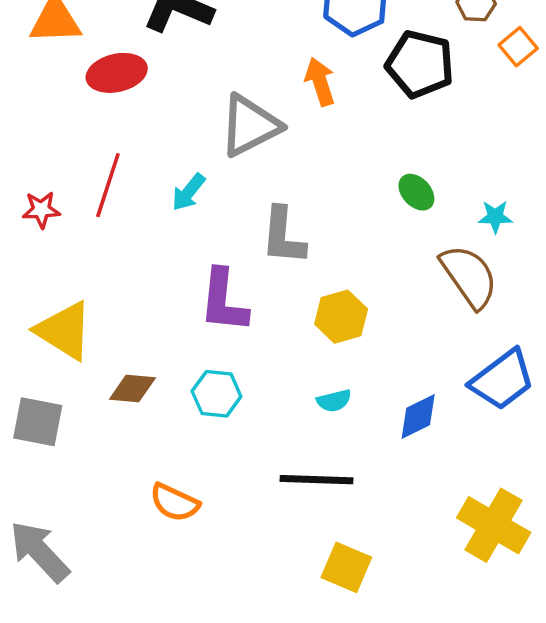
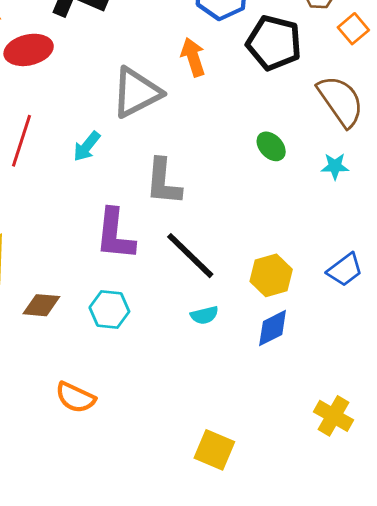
brown semicircle: (469, 276) -> (341, 101), moved
yellow hexagon: (341, 317) -> (271, 275), moved
blue trapezoid: (502, 380) -> (345, 270), moved, size x0.7
black line: (317, 480) -> (190, 256), moved, turned 42
yellow cross: (494, 525) -> (334, 416), size x0.7

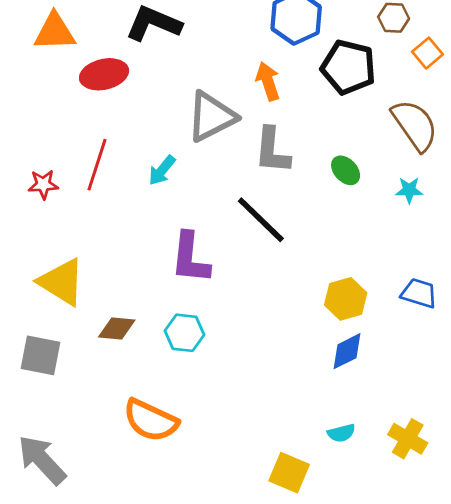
gray L-shape: (163, 182) -> (272, 151), moved
black line: (190, 256) -> (261, 220), moved
blue trapezoid: (345, 270) -> (419, 293), turned -126
cyan semicircle: (204, 315) -> (341, 433), moved
orange semicircle: (75, 397) -> (151, 420), size x1.4

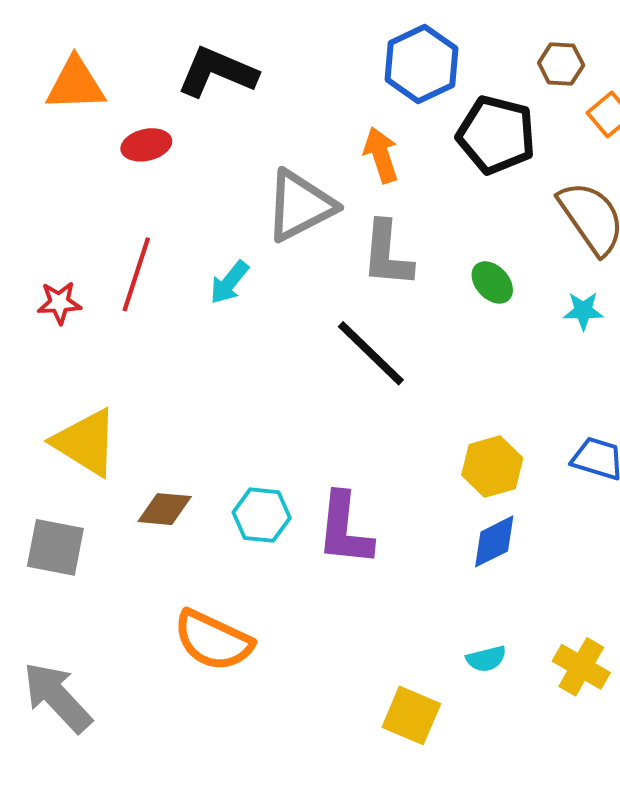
red ellipse: (104, 74) -> (146, 145), size x0.7
purple L-shape: (190, 258) -> (345, 529), moved

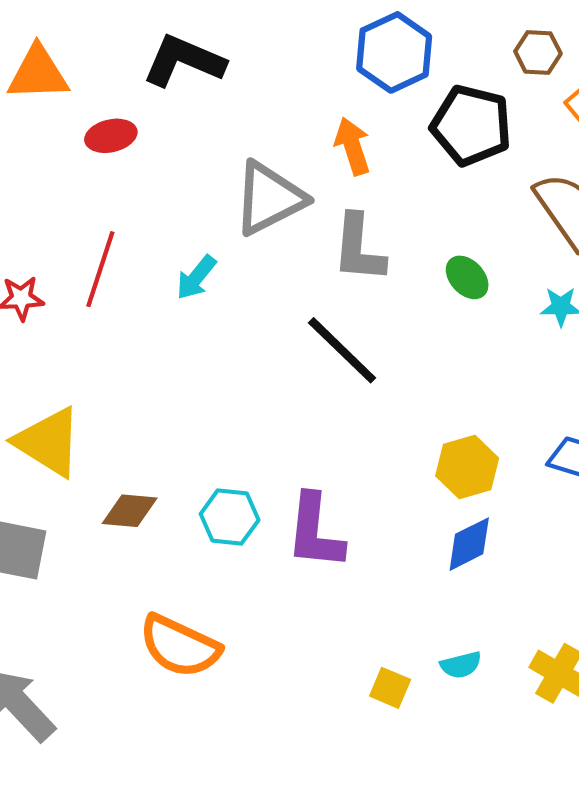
yellow square: (411, 715) -> (390, 688), moved, size x0.7

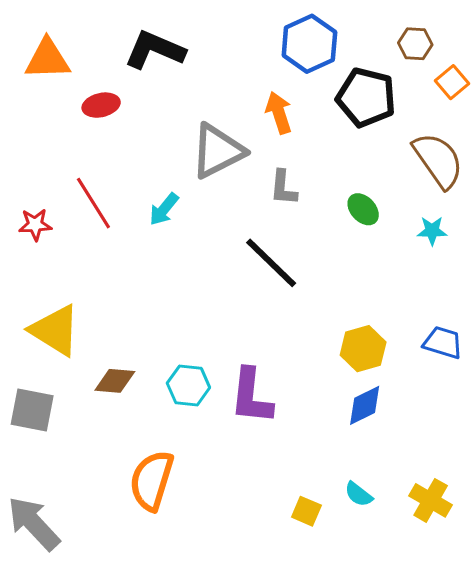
gray L-shape: (359, 248) -> (283, 188), size x0.7
red line: (100, 269) -> (93, 203), turned -50
orange semicircle: (180, 646) -> (152, 480), turned 82
cyan semicircle: (461, 665) -> (359, 494), turned 52

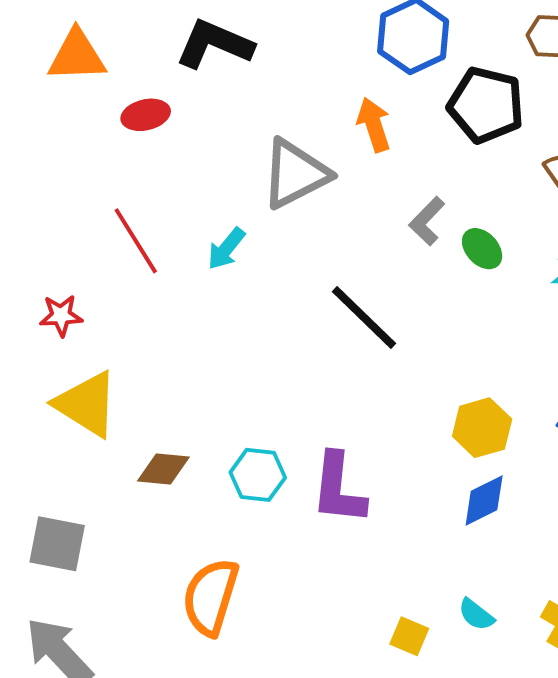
gray L-shape: (283, 188) -> (427, 221), moved, turned 39
red star: (35, 225) -> (61, 316), moved
gray square: (32, 410) -> (57, 544), moved

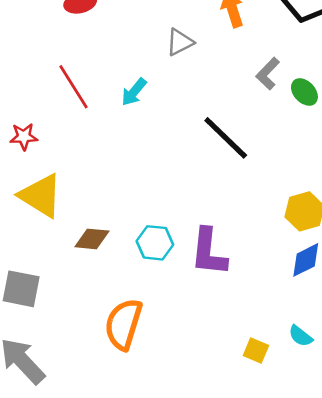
gray triangle: (295, 174) -> (180, 42), size x0.6

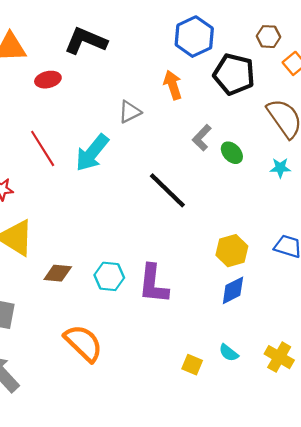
cyan arrow: (134, 92) -> (92, 153), size x1.6
orange semicircle: (123, 324) -> (83, 343), turned 117

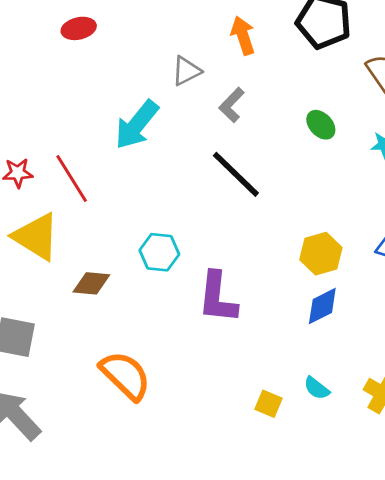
gray L-shape: (202, 138) -> (232, 105), moved
red line: (43, 148) -> (72, 179), moved
cyan hexagon: (109, 276) -> (159, 252), moved

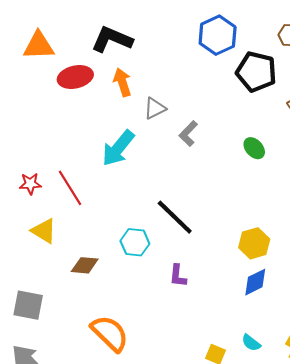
red ellipse: (79, 28) -> (75, 77), size x1.4
orange arrow: (243, 36) -> (122, 82), moved
black line: (236, 174) -> (175, 217), moved
yellow triangle: (36, 237) -> (44, 231), size x0.7
purple L-shape: (217, 298) -> (178, 276), size x0.6

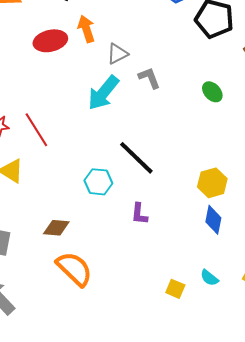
red ellipse: (75, 77) -> (50, 41), moved
gray L-shape: (188, 134) -> (149, 78), turned 115
cyan arrow: (118, 148) -> (103, 93), moved
brown diamond: (85, 265) -> (56, 228), moved
blue diamond: (255, 282) -> (213, 220), turned -52

